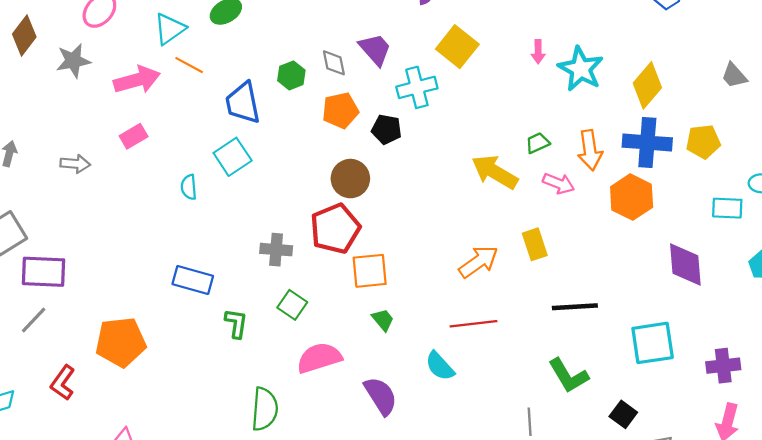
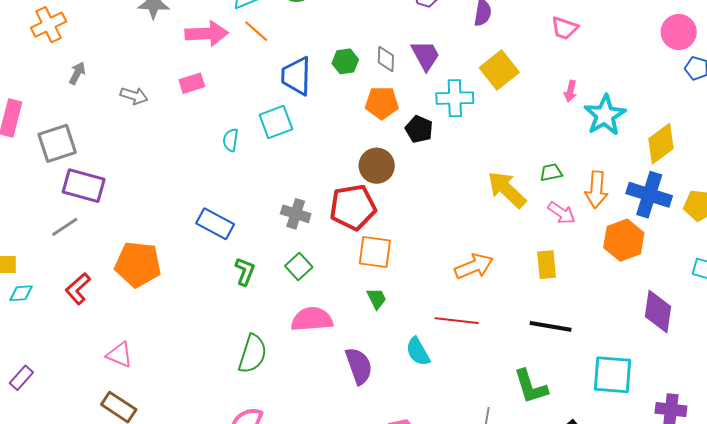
yellow rectangle: (535, 244) -> (547, 265), moved

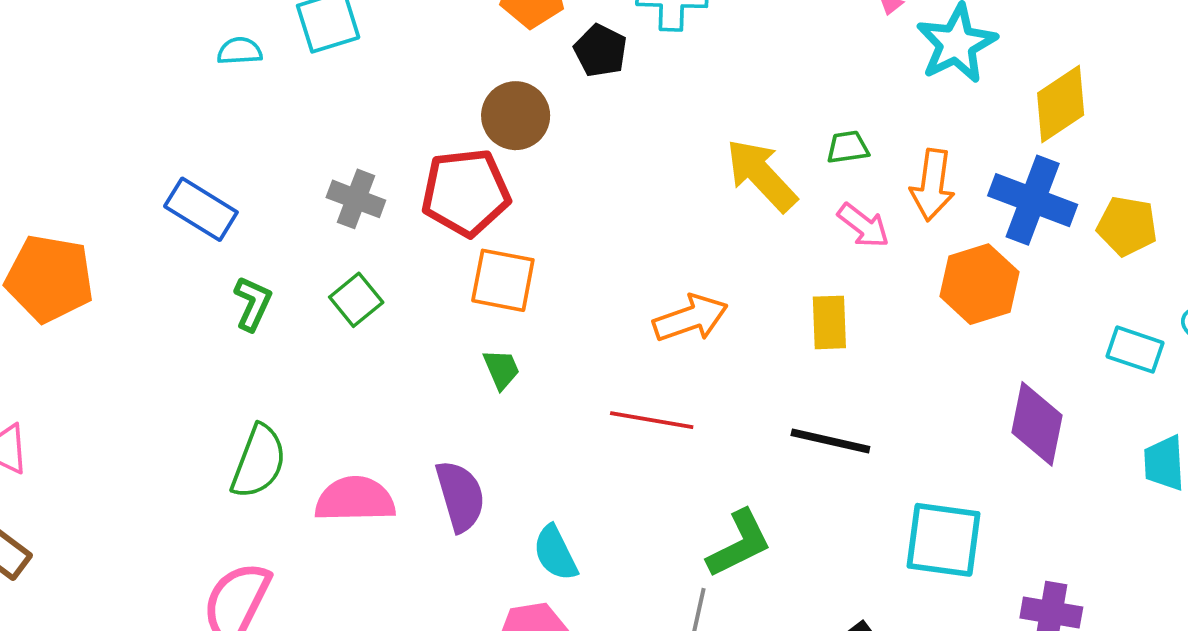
cyan semicircle: (231, 140) -> (240, 51), turned 75
pink semicircle: (312, 319) -> (355, 499), moved
cyan semicircle: (418, 352) -> (555, 553), moved
green L-shape: (531, 387) -> (739, 544), moved, turned -102

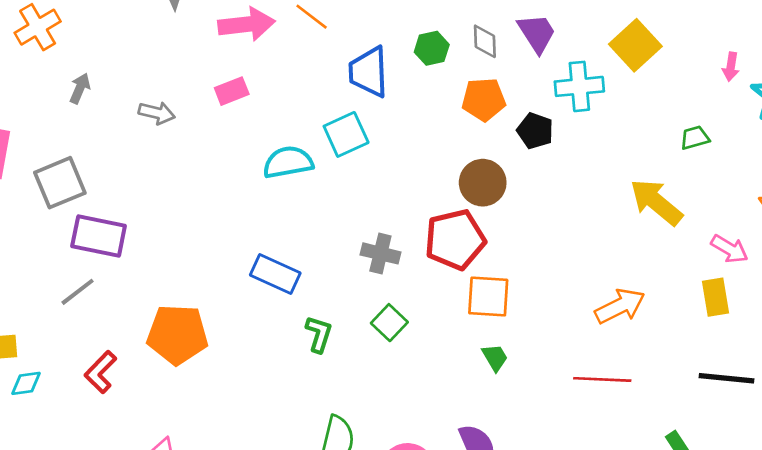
cyan semicircle: (240, 51) -> (288, 162), size x1.6
green trapezoid: (848, 147) -> (695, 138), moved
pink arrow: (863, 226) -> (729, 249), moved

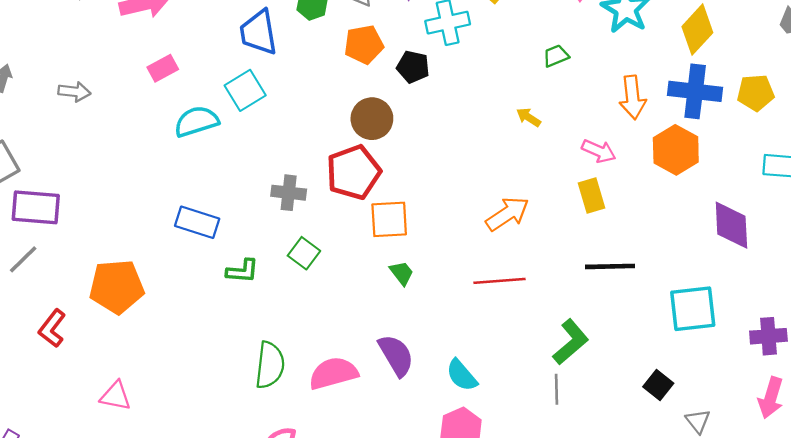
pink rectangle: (232, 91) -> (163, 68), moved
yellow arrow: (656, 202) -> (528, 117), size x0.5
green L-shape: (319, 334) -> (242, 271), turned 84

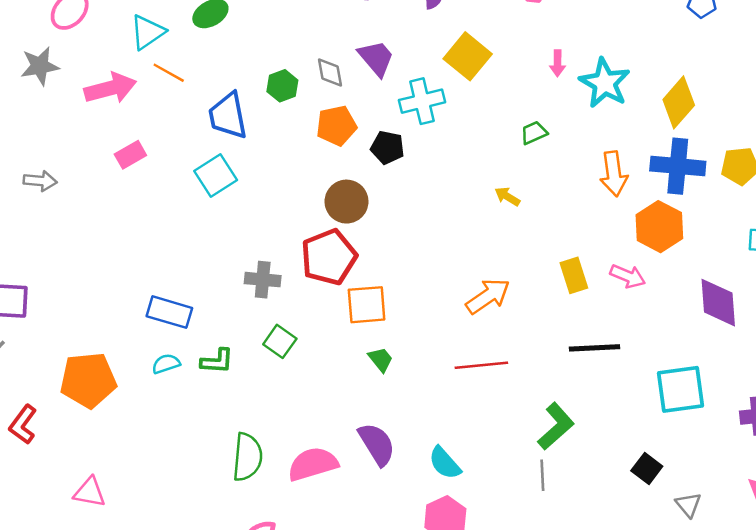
cyan semicircle: (197, 121) -> (166, 364), moved, size x0.6
pink arrow: (599, 151) -> (628, 276), moved

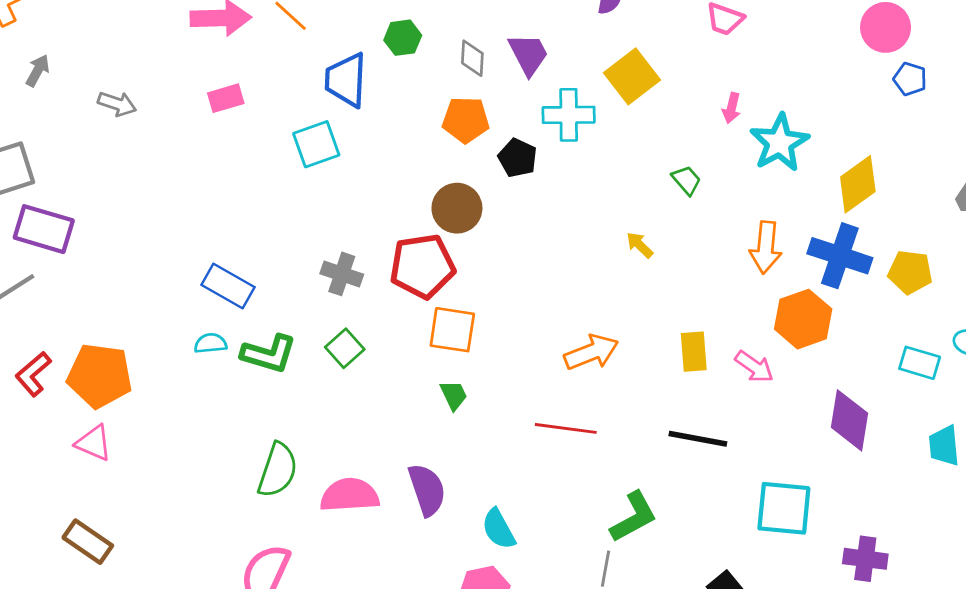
green hexagon: (282, 86) -> (403, 38), moved
green trapezoid: (534, 133) -> (686, 180), turned 60
green L-shape: (217, 361) -> (269, 354), size x1.4
orange pentagon: (88, 380) -> (100, 376), moved
pink triangle: (90, 492) -> (94, 443), moved

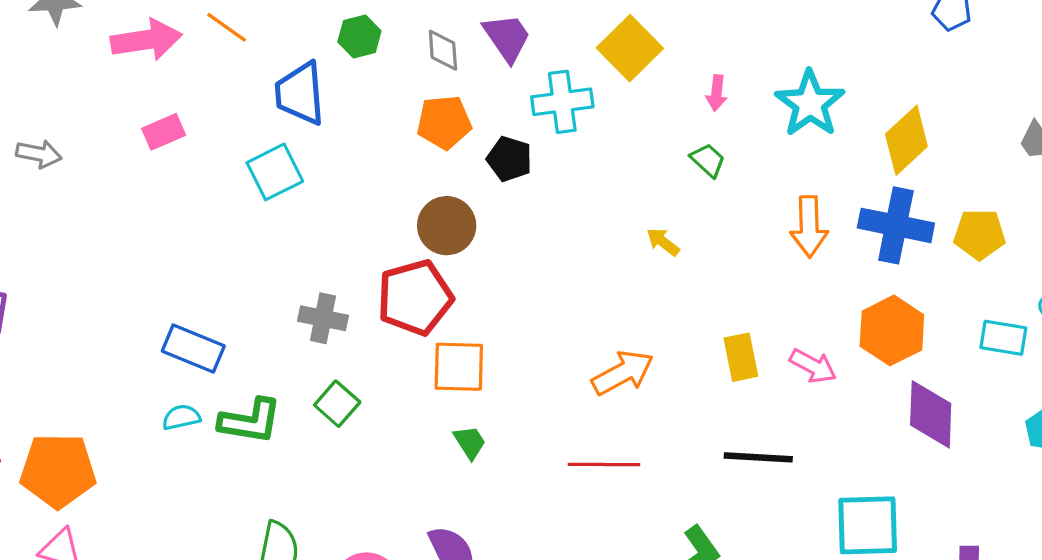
pink arrow: (732, 108) -> (717, 93), moved
orange hexagon: (803, 319) -> (892, 330), moved

